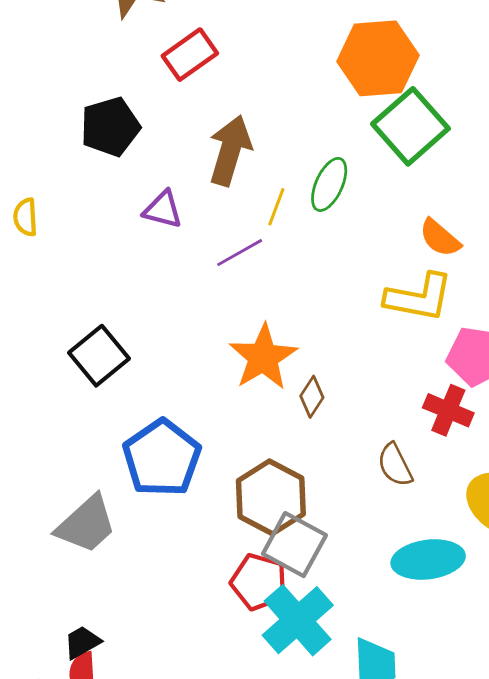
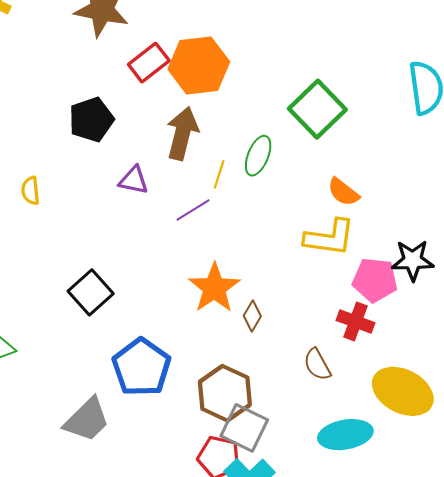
orange hexagon: (378, 58) -> (199, 65), moved

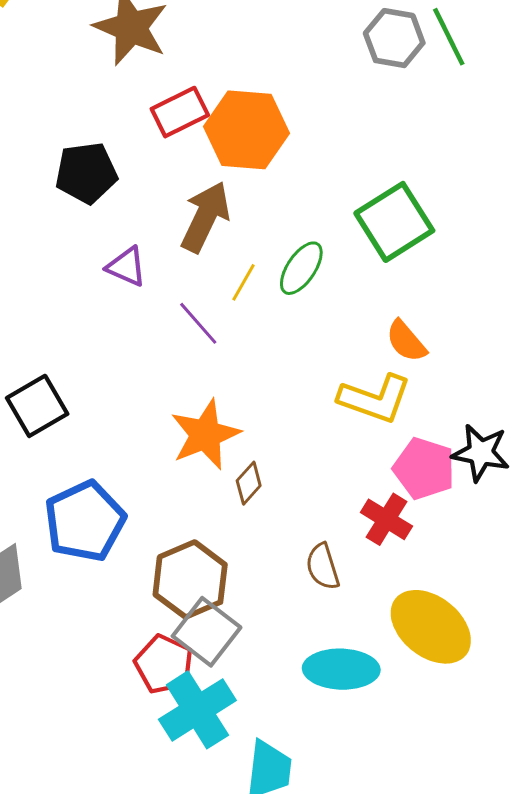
purple line: (193, 210) -> (198, 323), turned 69

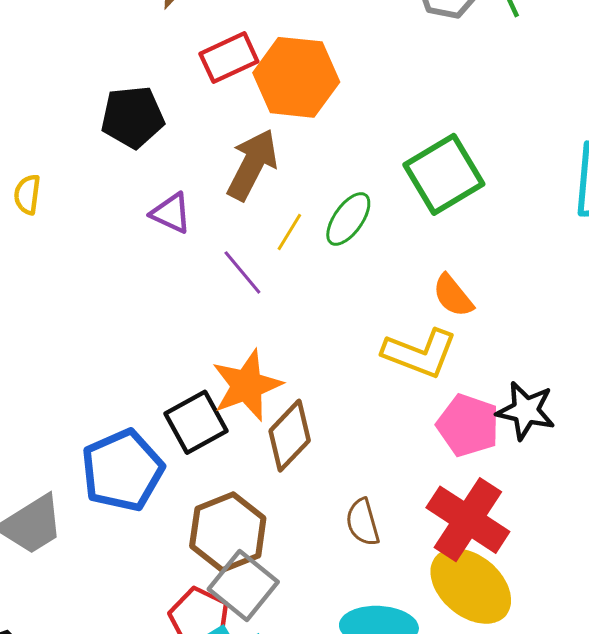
black square: (37, 406) -> (196, 422), moved
brown diamond: (249, 483) -> (290, 436), size x1.6
red cross: (386, 519) -> (468, 520), moved, size x1.6

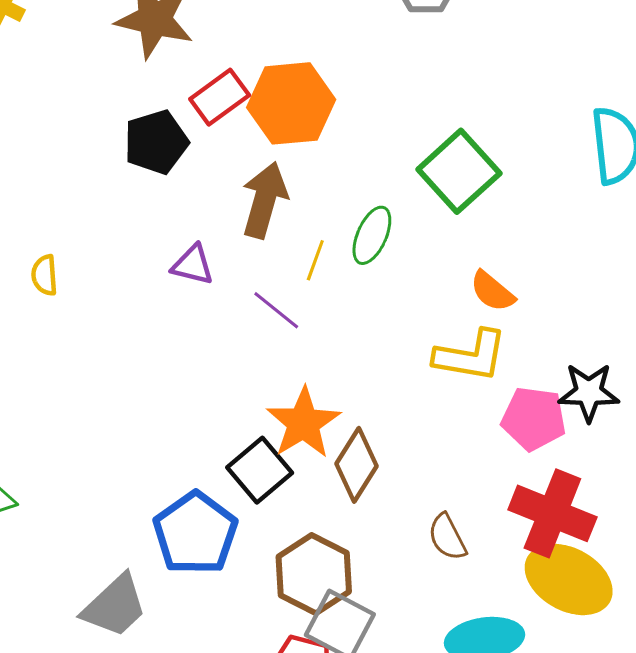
black pentagon: (133, 117) -> (156, 142), moved

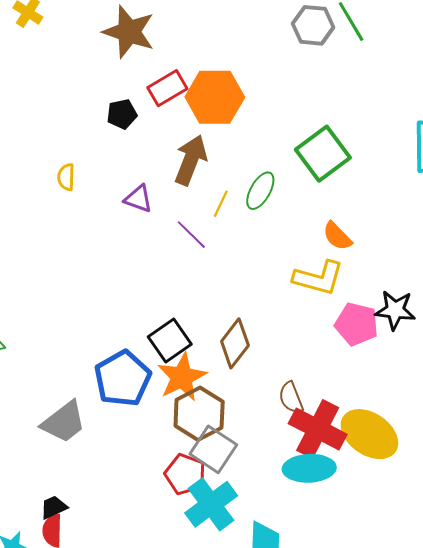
black pentagon: (156, 142) -> (122, 114), size x0.7
yellow semicircle: (44, 275) -> (66, 177), moved
orange star: (303, 423) -> (182, 377), moved
red cross: (552, 513) -> (318, 429), moved

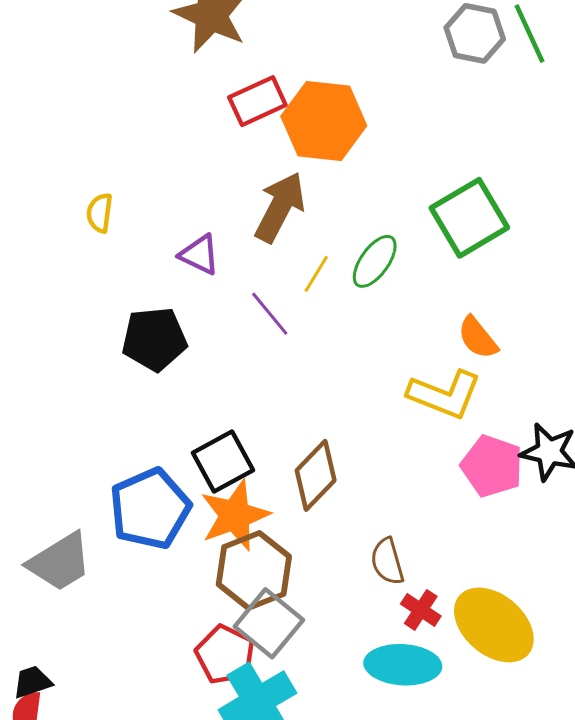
black pentagon: (122, 114) -> (154, 339), moved, size x1.5
red cross: (318, 429) -> (421, 610), size x0.5

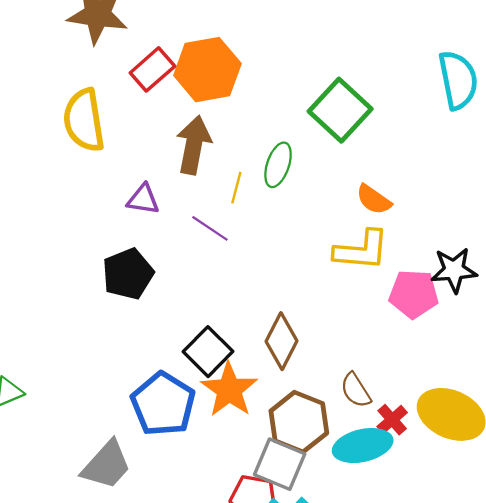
yellow semicircle: (100, 213) -> (84, 120), moved, size x2.0
brown hexagon: (254, 570) -> (299, 422), moved
red cross: (421, 610) -> (392, 420), turned 32
cyan ellipse: (403, 665) -> (363, 446), moved

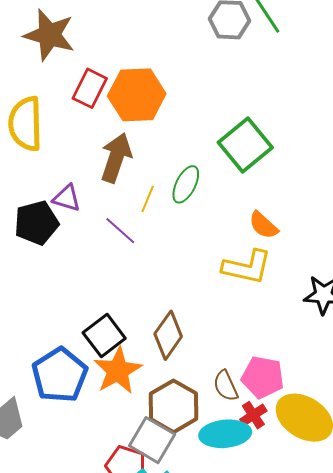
red rectangle: (152, 69) -> (90, 88), turned -30
black pentagon: (128, 274) -> (36, 223), moved
pink pentagon: (414, 294) -> (263, 377), moved

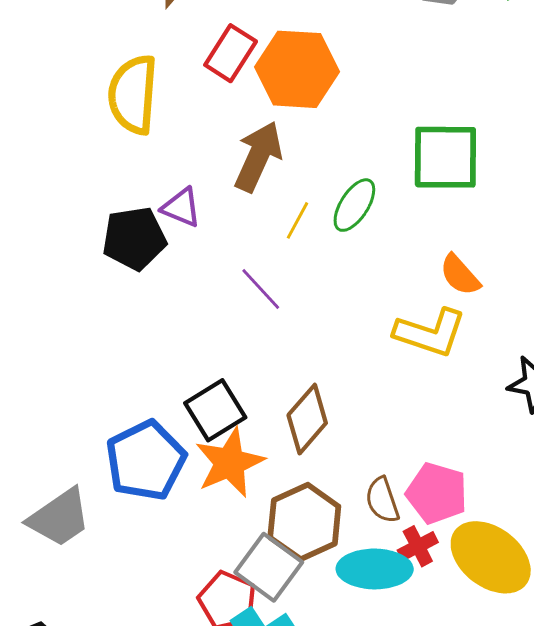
green square: (245, 145) -> (445, 157), turned 34
purple line: (120, 231) -> (261, 289), moved

